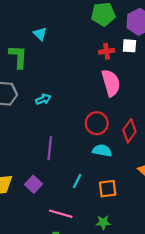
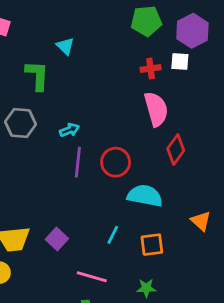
red circle: (97, 123) -> (116, 162), moved
red diamond: (129, 131) -> (176, 150), moved
purple line: (50, 148) -> (78, 162), moved
cyan semicircle: (102, 150) -> (145, 196), size x1.4

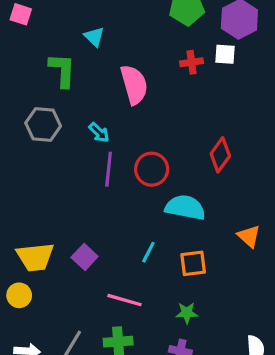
pink semicircle: (156, 109) -> (134, 85), moved
cyan arrow: (69, 130) -> (99, 132), turned 66

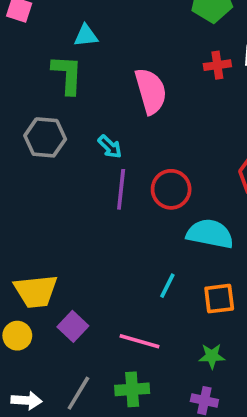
cyan triangle: (94, 37) -> (86, 36), moved, turned -50
purple square: (85, 257) -> (73, 326), moved

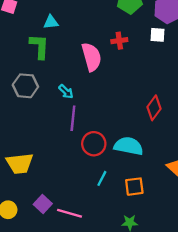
red cross: (217, 65) -> (119, 41), moved
red circle: (171, 189) -> (94, 144), moved
yellow trapezoid: (36, 291) -> (20, 163), moved
pink line: (140, 341) -> (69, 213), moved

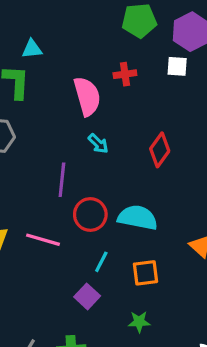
cyan arrow: (66, 92) -> (98, 144), moved
red diamond: (154, 108) -> (160, 150), moved
purple square: (43, 204) -> (87, 296), moved
pink line: (69, 213) -> (43, 240), moved

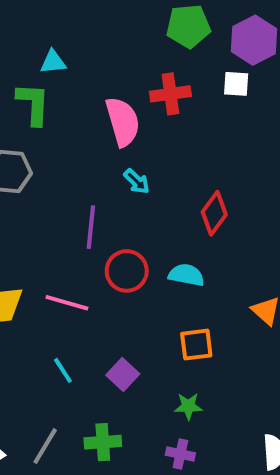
red cross: (125, 74) -> (170, 94), size x1.4
red diamond: (160, 150) -> (214, 213), moved
cyan semicircle: (138, 218) -> (186, 275), size x0.7
cyan line: (101, 262) -> (63, 370), moved, turned -60

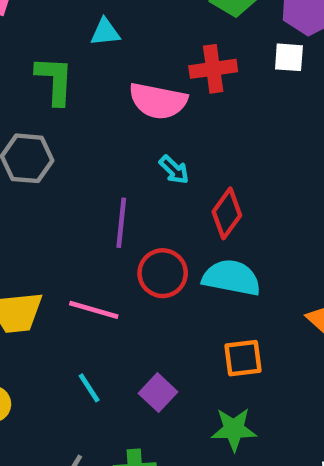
cyan triangle: (53, 62) -> (105, 32), moved
pink semicircle: (123, 122) -> (158, 101), turned 117
red diamond: (214, 213) -> (227, 213), moved
cyan semicircle: (186, 275) -> (232, 278), size x1.4
green star: (188, 406) -> (234, 429), size x1.4

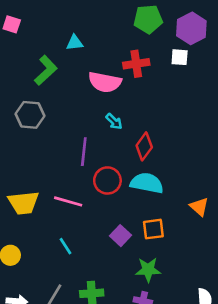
green L-shape: (55, 80) -> (46, 70), turned 44
purple square: (158, 393) -> (121, 236), moved

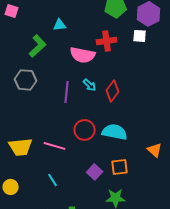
red diamond: (144, 146) -> (113, 91), moved
purple line: (84, 152) -> (67, 92), moved

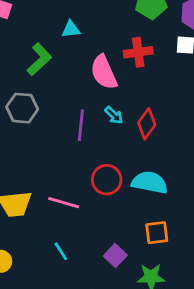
pink semicircle: (83, 55) -> (104, 72), turned 55
purple square: (95, 172) -> (115, 256), moved

